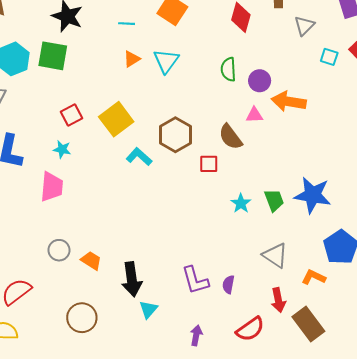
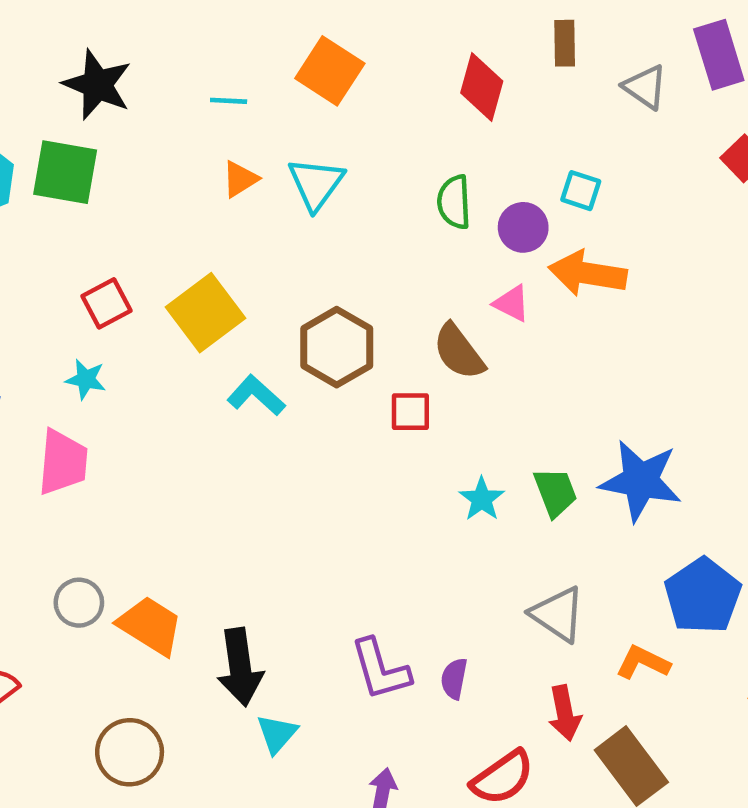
gray triangle: (304, 26) -> (645, 87), moved, turned -40
cyan square: (329, 57) -> (581, 191), moved
pink triangle: (254, 115) -> (512, 303), turned 30
orange trapezoid: (91, 261) -> (150, 626), size x1.4

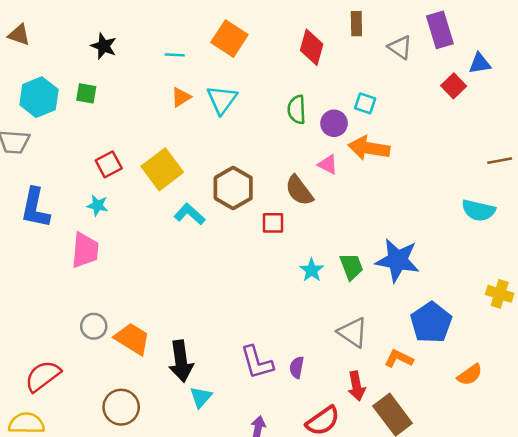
black star: (97, 85) -> (104, 46), size x0.7
green square: (65, 172) -> (86, 93), size x0.6

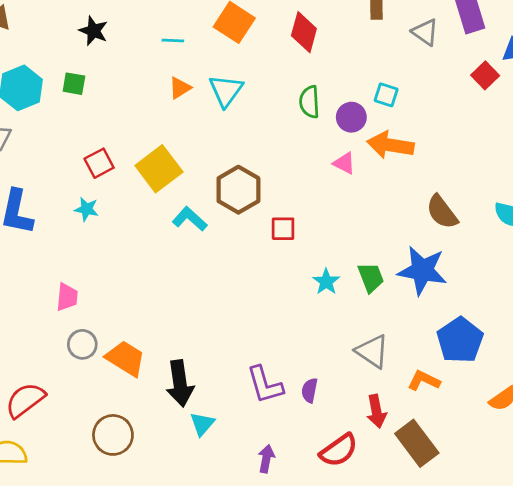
red diamond: (312, 47) -> (304, 32), moved
brown semicircle: (299, 190) -> (442, 212), moved
pink trapezoid: (85, 250) -> (67, 297), moved, size x0.7

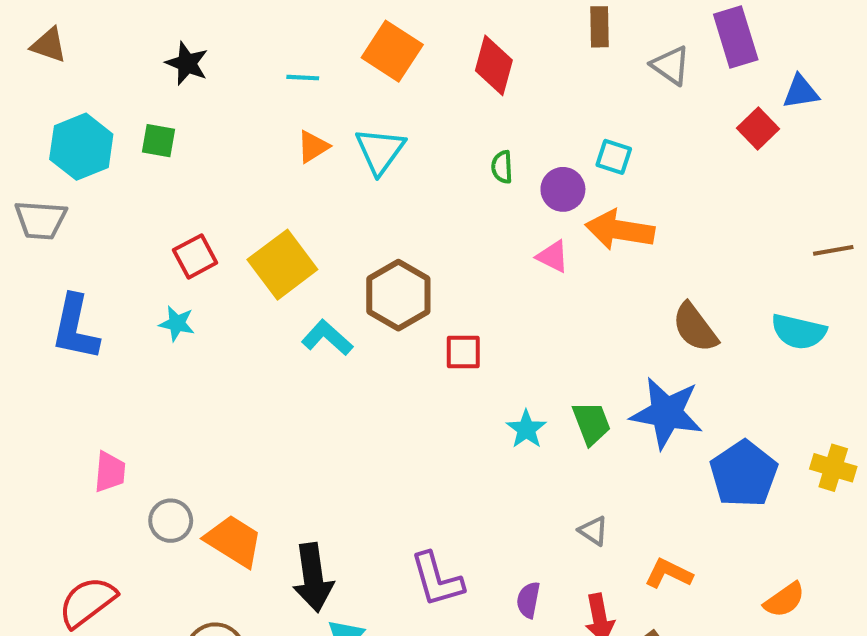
green semicircle: (310, 102) -> (502, 167), size x0.7
pink trapezoid: (67, 297) -> (110, 472), moved
blue pentagon: (460, 340) -> (744, 474), moved
gray triangle: (372, 351) -> (593, 531), size x0.6
purple semicircle: (310, 390) -> (528, 600), moved

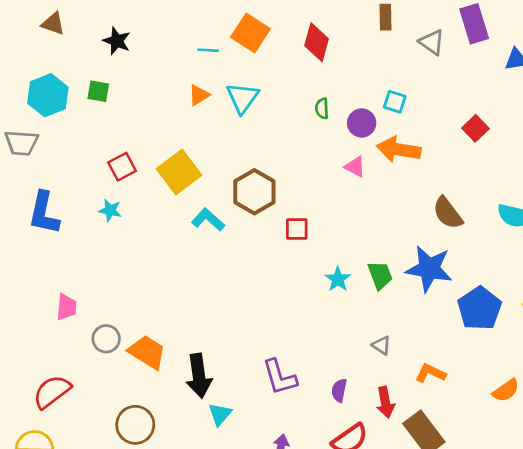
brown triangle: (49, 45) -> (53, 24), moved
cyan line: (303, 78) -> (208, 50), moved
red square: (758, 128) -> (475, 128), moved

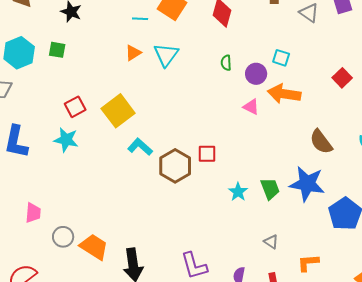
brown hexagon: (254, 192) -> (175, 166), moved
cyan star: (110, 210) -> (66, 140), size x1.4
orange L-shape: (430, 373) -> (308, 263), turned -30

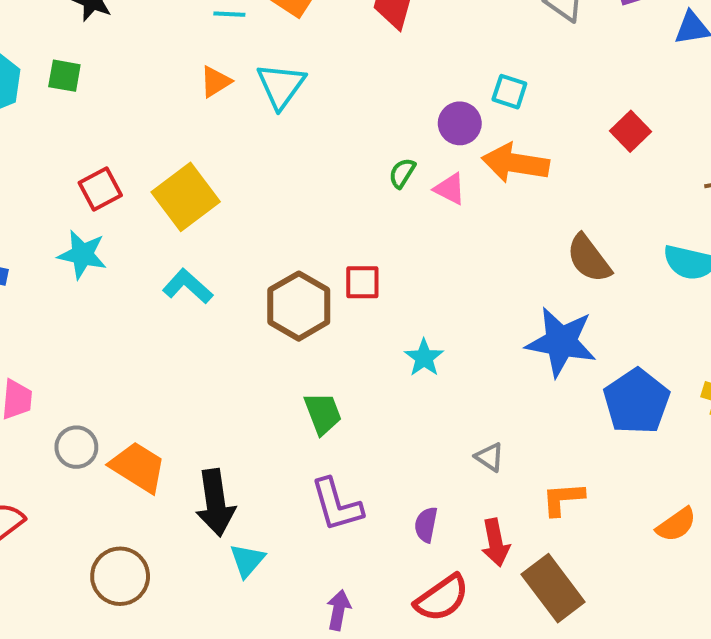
green semicircle: (226, 63) -> (402, 173), moved, turned 35
cyan L-shape: (140, 147) -> (188, 286), moved
green trapezoid: (270, 189) -> (323, 413), moved

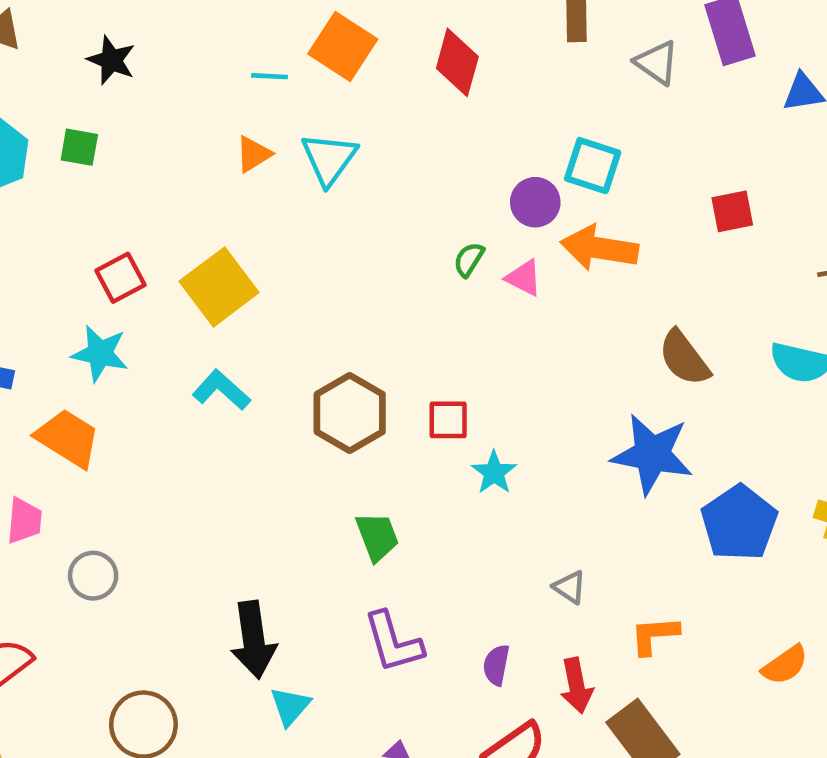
cyan square: (509, 92) -> (593, 166), size x1.4
red square: (631, 131) -> (732, 211), turned 33
red square: (362, 282) -> (448, 420), moved
orange trapezoid: (138, 467) -> (68, 438), moved

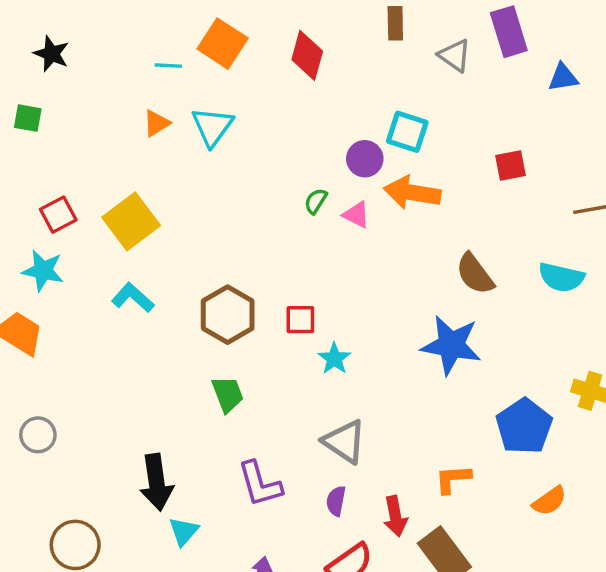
blue pentagon: (739, 523) -> (524, 426), moved
green trapezoid: (377, 537) -> (228, 394), moved
gray triangle: (570, 587) -> (344, 442), moved, size x1.8

